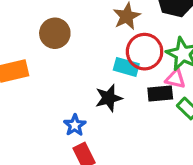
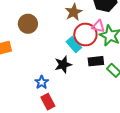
cyan rectangle: (126, 67) -> (74, 45), turned 35
pink triangle: (175, 79) -> (98, 26), moved

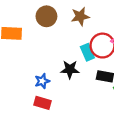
brown star: (74, 12) -> (80, 16), moved
red rectangle: (48, 102) -> (43, 103), turned -63

